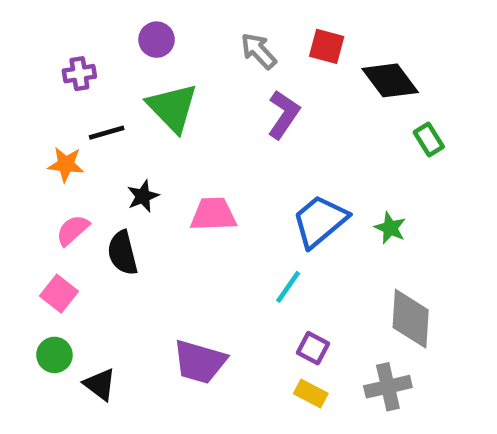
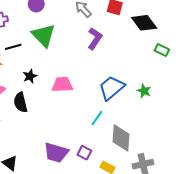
green rectangle: (429, 139) -> (162, 50), turned -32
gray diamond: (411, 319) -> (121, 138), moved
purple square: (313, 348) -> (84, 153), moved

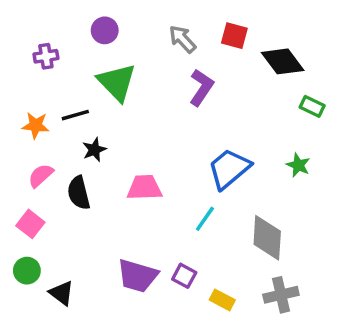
black line: (13, 47) -> (75, 115), moved
pink trapezoid: (62, 85) -> (144, 188), moved
green star: (144, 91) -> (298, 165), moved
gray diamond: (121, 138) -> (267, 238), moved

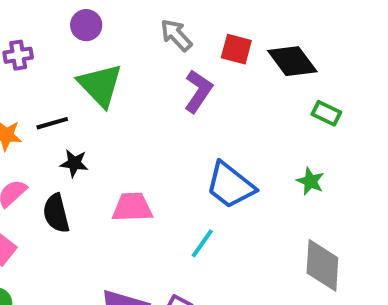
red square: (234, 36) -> (236, 49), moved
black star: (94, 150) -> (74, 163), turned 30
blue trapezoid: (229, 169) -> (230, 185), turned -102
gray diamond: (267, 238) -> (322, 265), moved

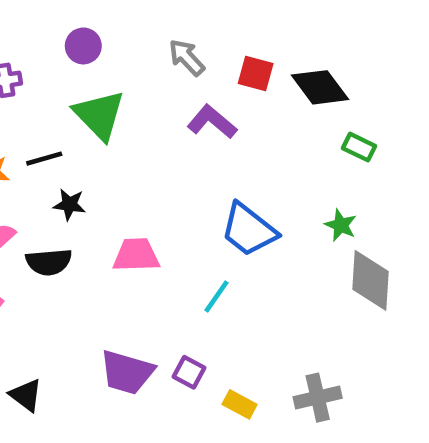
purple L-shape: (198, 91) -> (212, 122), turned -84
black semicircle: (56, 213) -> (49, 262), turned -81
gray diamond: (322, 265) -> (370, 280), moved

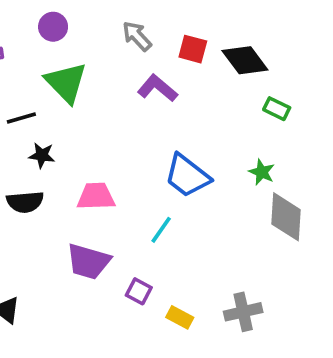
purple trapezoid: (127, 372) -> (88, 262), moved

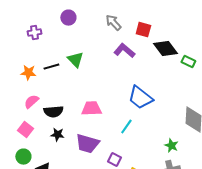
black diamond: (245, 60) -> (165, 49), moved
green triangle: (66, 83) -> (75, 60), moved, size x0.7
black star: (42, 155) -> (57, 135), moved
green star: (262, 172) -> (171, 146), moved

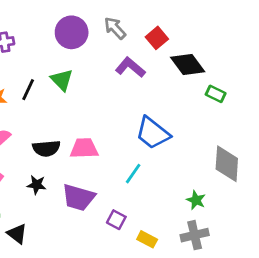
purple circle: (68, 18) -> (72, 32), moved, size x1.5
red square: (143, 30) -> (157, 38), turned 35
green rectangle: (188, 62) -> (216, 94), moved
black line: (51, 67) -> (28, 90), turned -49
black semicircle: (53, 112) -> (46, 148), moved

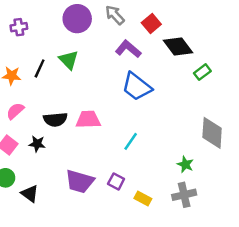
green rectangle: (216, 94) -> (202, 72), turned -63
blue trapezoid: (153, 133) -> (137, 87), moved
black star: (37, 185) -> (37, 144), moved
purple trapezoid: (79, 197) -> (80, 181), moved

